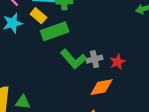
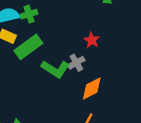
red star: (117, 62) -> (92, 40), moved

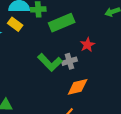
green rectangle: (28, 47) -> (62, 23), moved

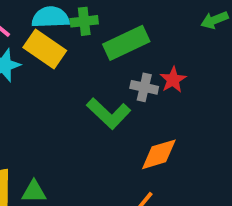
yellow rectangle: (15, 24) -> (45, 49), size x1.5
gray cross: (69, 61) -> (144, 87), moved, turned 32

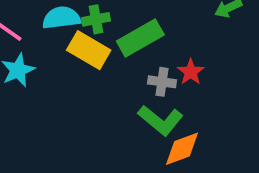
yellow rectangle: (45, 49) -> (89, 50), moved
green L-shape: (109, 113) -> (161, 120), moved

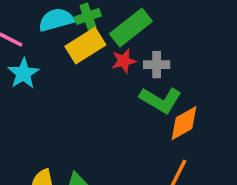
yellow rectangle: (89, 50) -> (85, 46), turned -54
red star: (191, 72) -> (124, 61), moved, turned 30

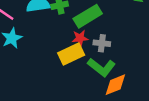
yellow rectangle: (85, 46) -> (71, 54), moved

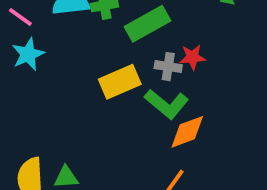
red star: (80, 38) -> (192, 57), moved

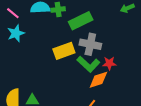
red star: (192, 57) -> (109, 63), moved
gray cross: (168, 67) -> (90, 44), size x1.5

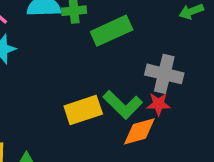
gray cross: (90, 44) -> (164, 74), moved
yellow rectangle: (64, 51) -> (83, 110), moved

